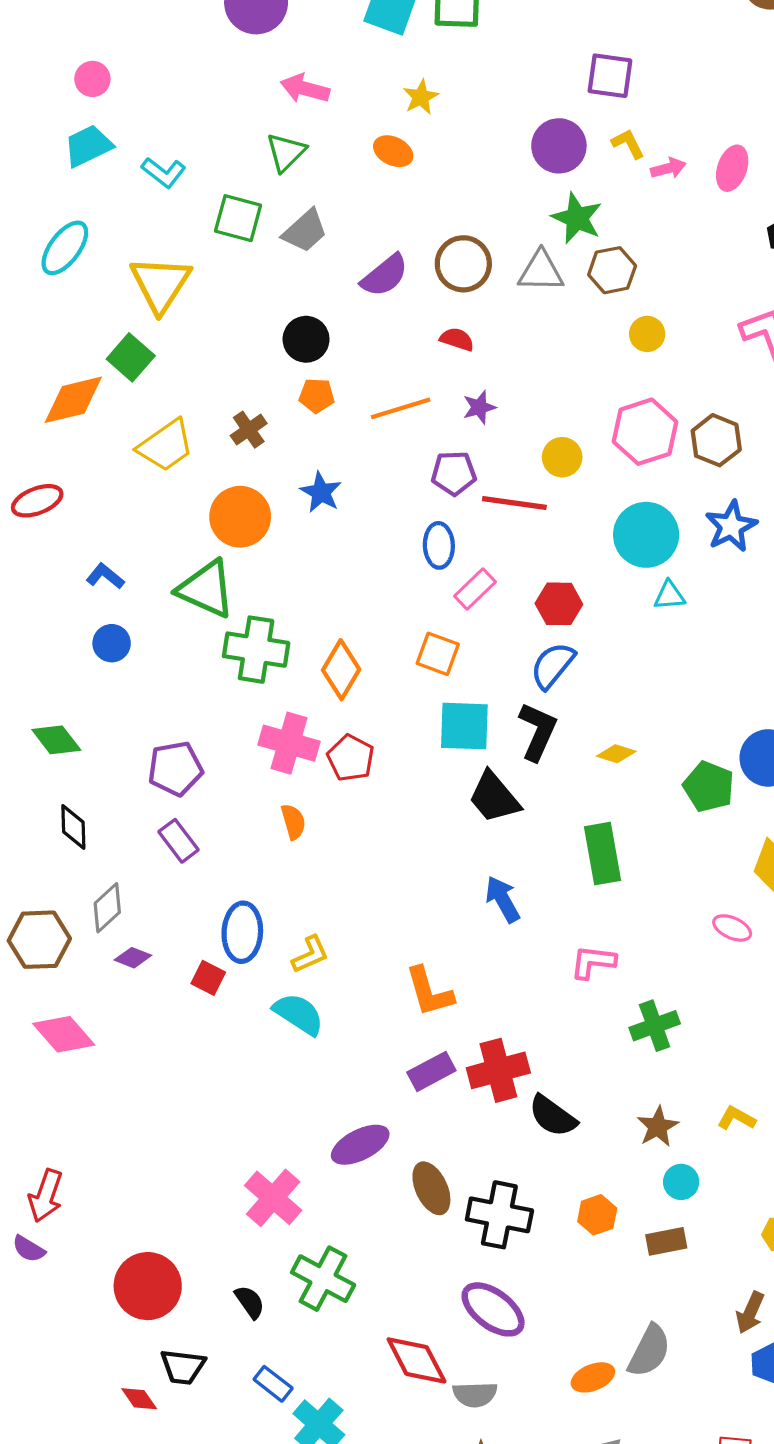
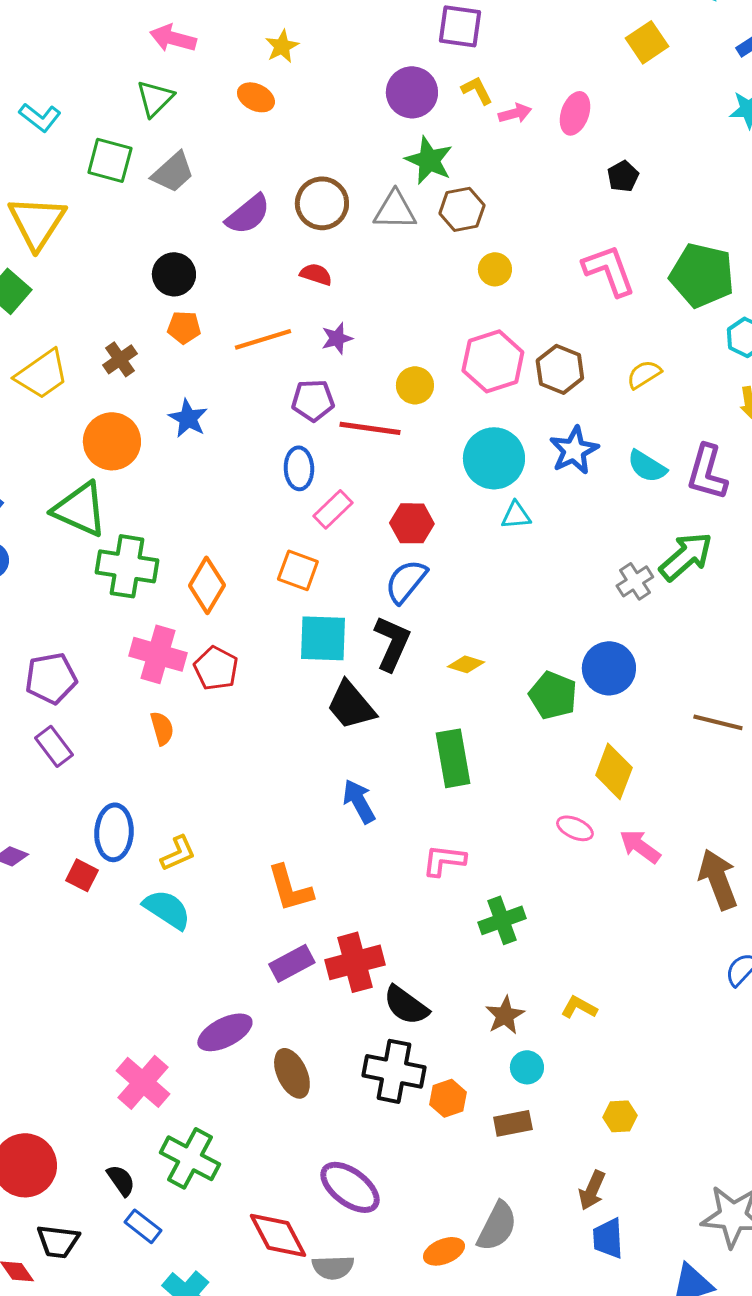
black cross: (499, 1215) -> (394, 1071), moved
blue rectangle: (273, 1384) -> (143, 1226), moved

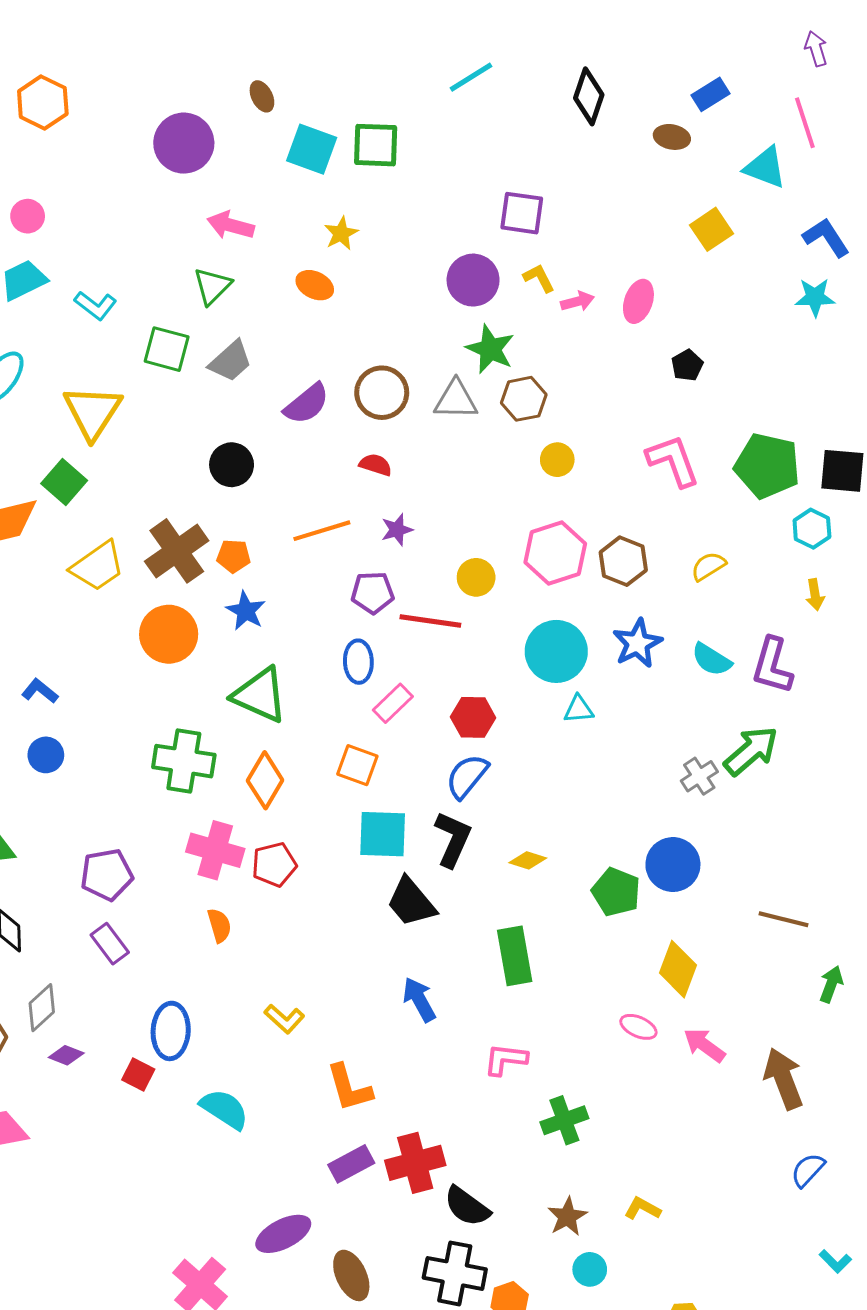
orange pentagon: (184, 327) -> (234, 556), moved
brown cross: (120, 359) -> (177, 551), size x1.8
green triangle: (80, 509) -> (260, 695), moved
red pentagon: (216, 668) -> (274, 865), turned 30
yellow L-shape: (178, 853) -> (284, 1019), moved, turned 66

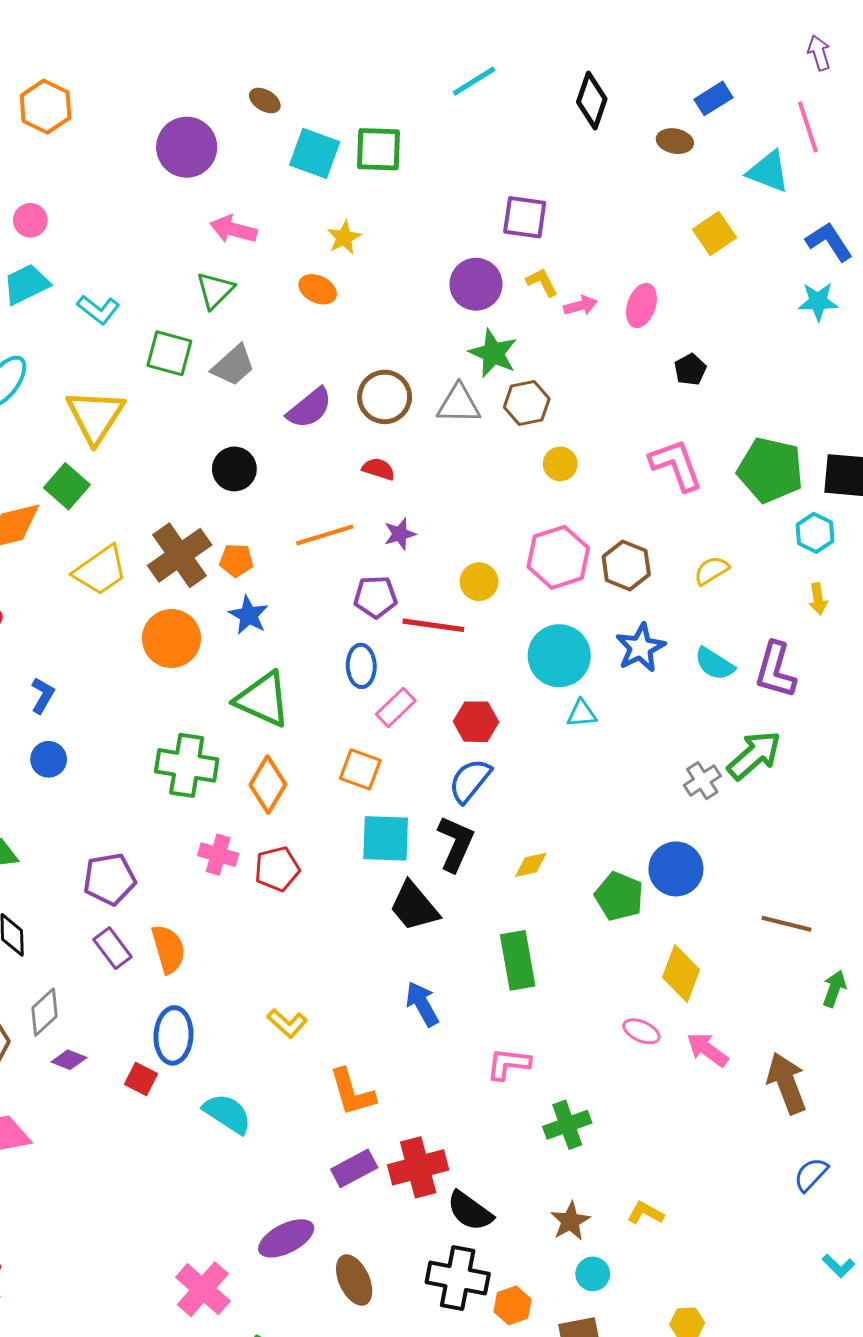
brown ellipse: (262, 96) -> (265, 100), turned -32
blue L-shape: (40, 691) -> (43, 695), turned 81
pink cross: (215, 850) -> (218, 855), size x0.7
yellow diamond: (528, 860) -> (531, 865), turned -30
orange semicircle: (219, 925) -> (168, 949), moved, size x1.4

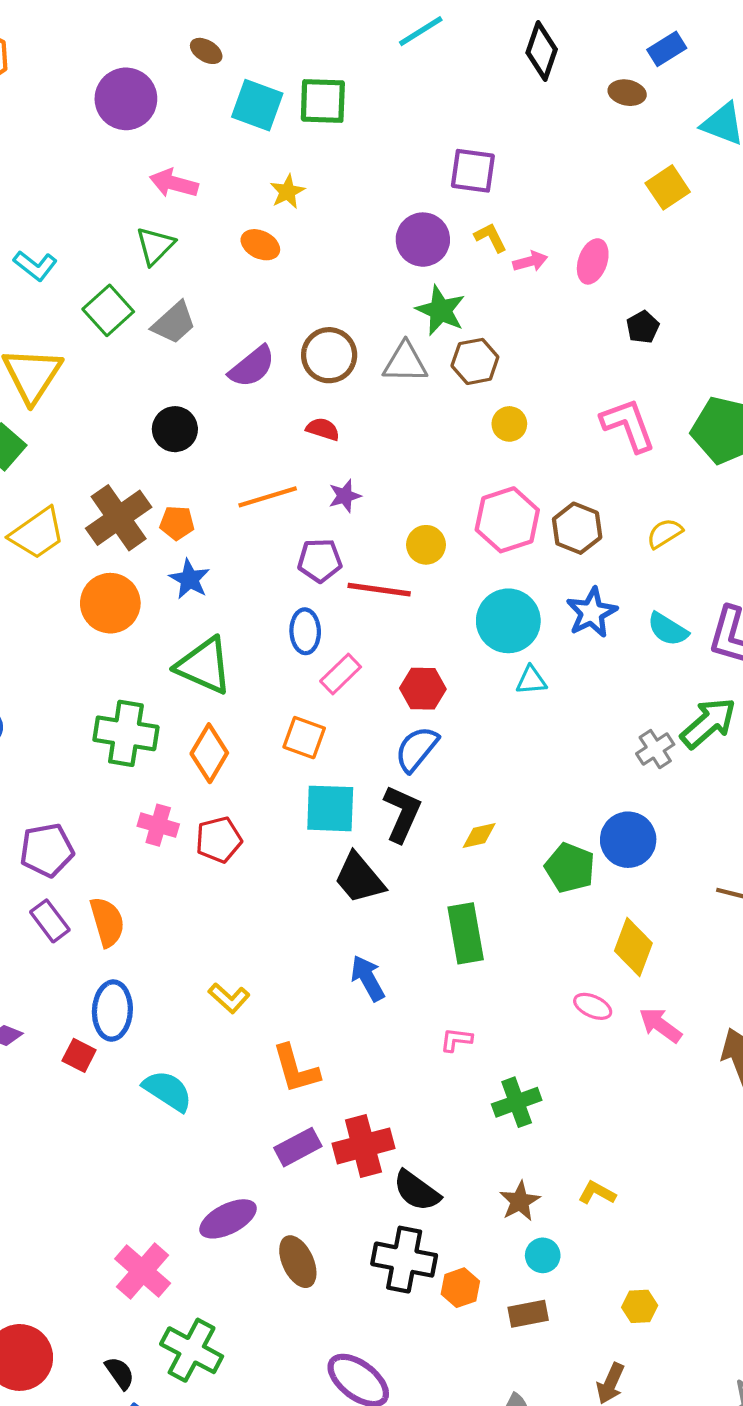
green square: (169, 353) -> (108, 310), turned 33
pink L-shape: (508, 1064) -> (456, 1040), size x0.7

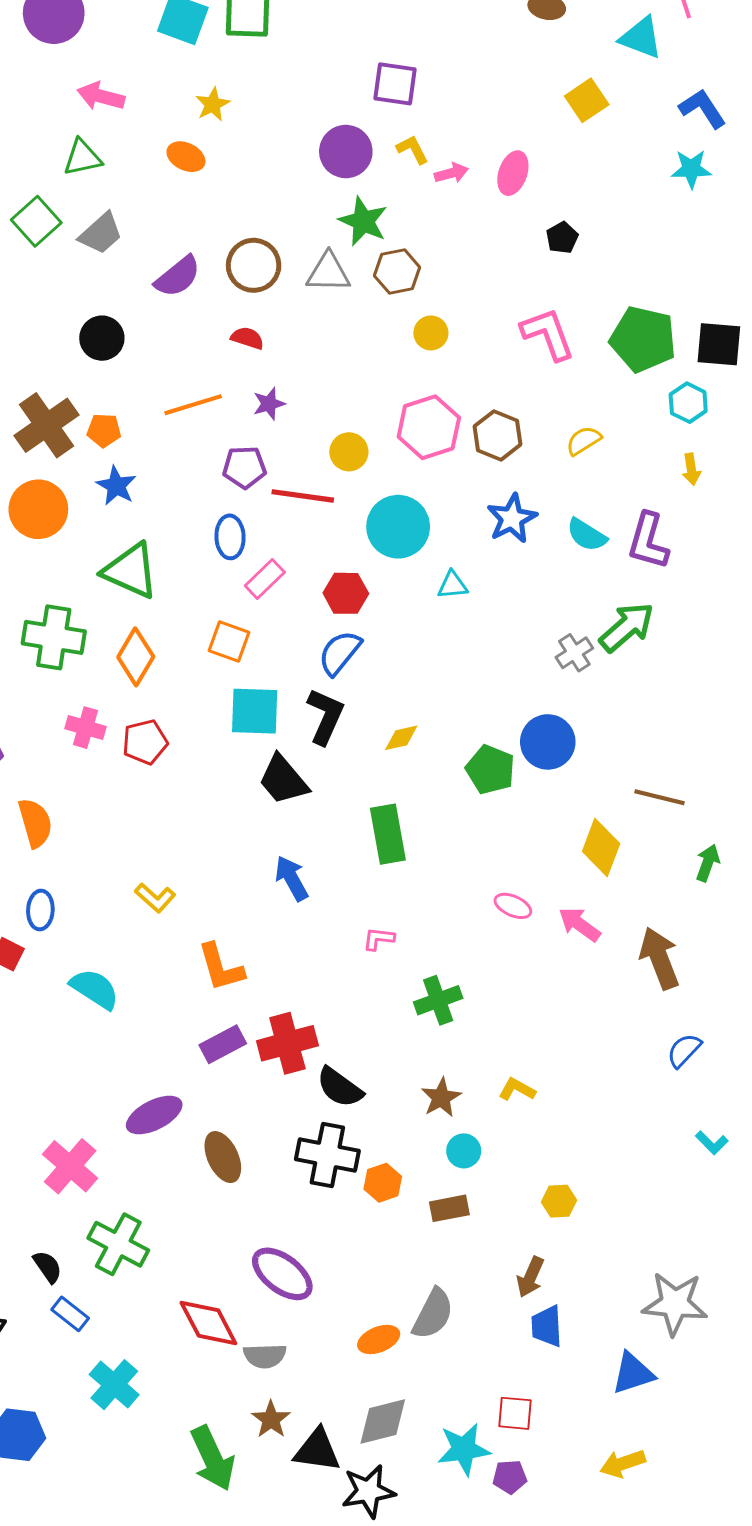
green triangle: (155, 246) -> (82, 158), turned 33
cyan circle: (508, 621) -> (398, 527), moved
yellow diamond: (633, 947) -> (601, 848), moved
blue ellipse: (112, 1011) -> (40, 910), size x0.7

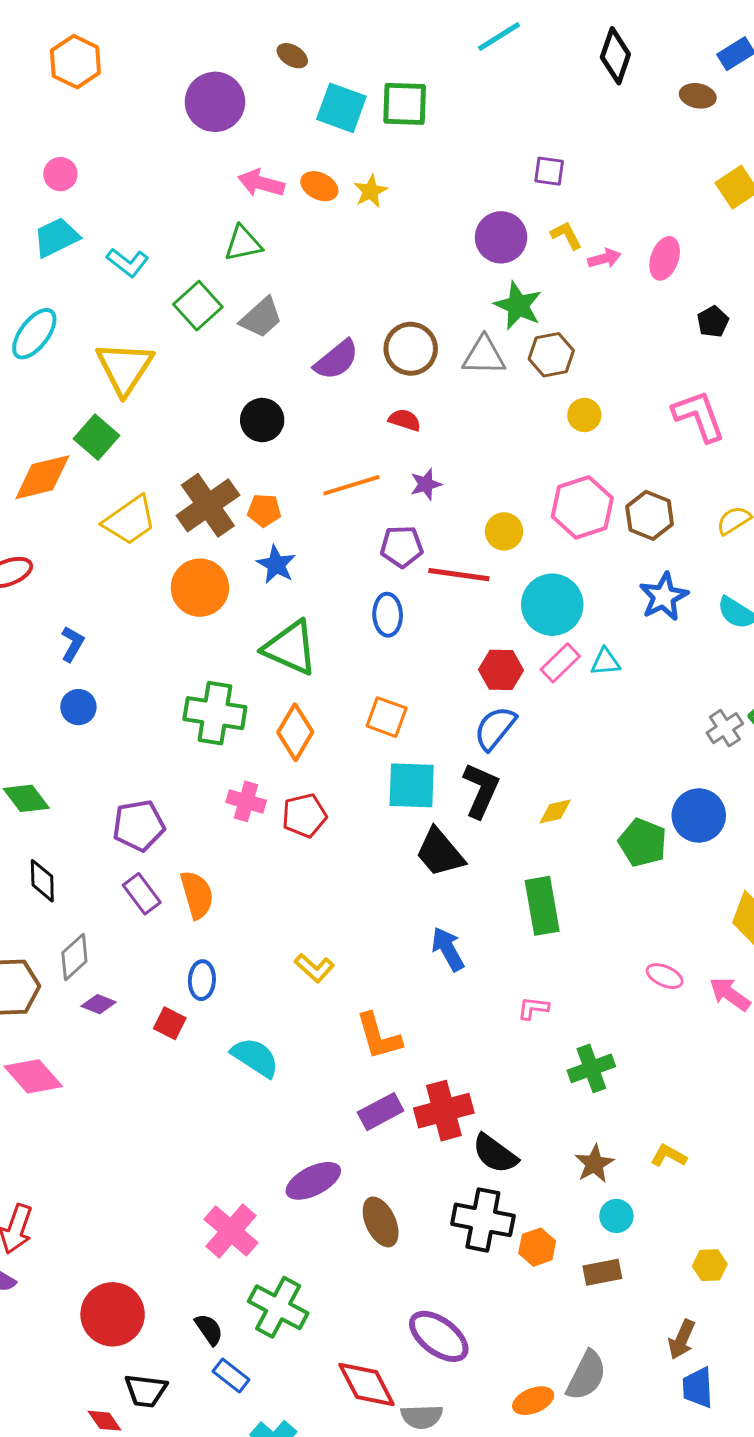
purple square: (395, 84) -> (549, 171), size x0.7
orange ellipse: (186, 157) -> (319, 186), moved
pink rectangle: (265, 579) -> (560, 663), moved

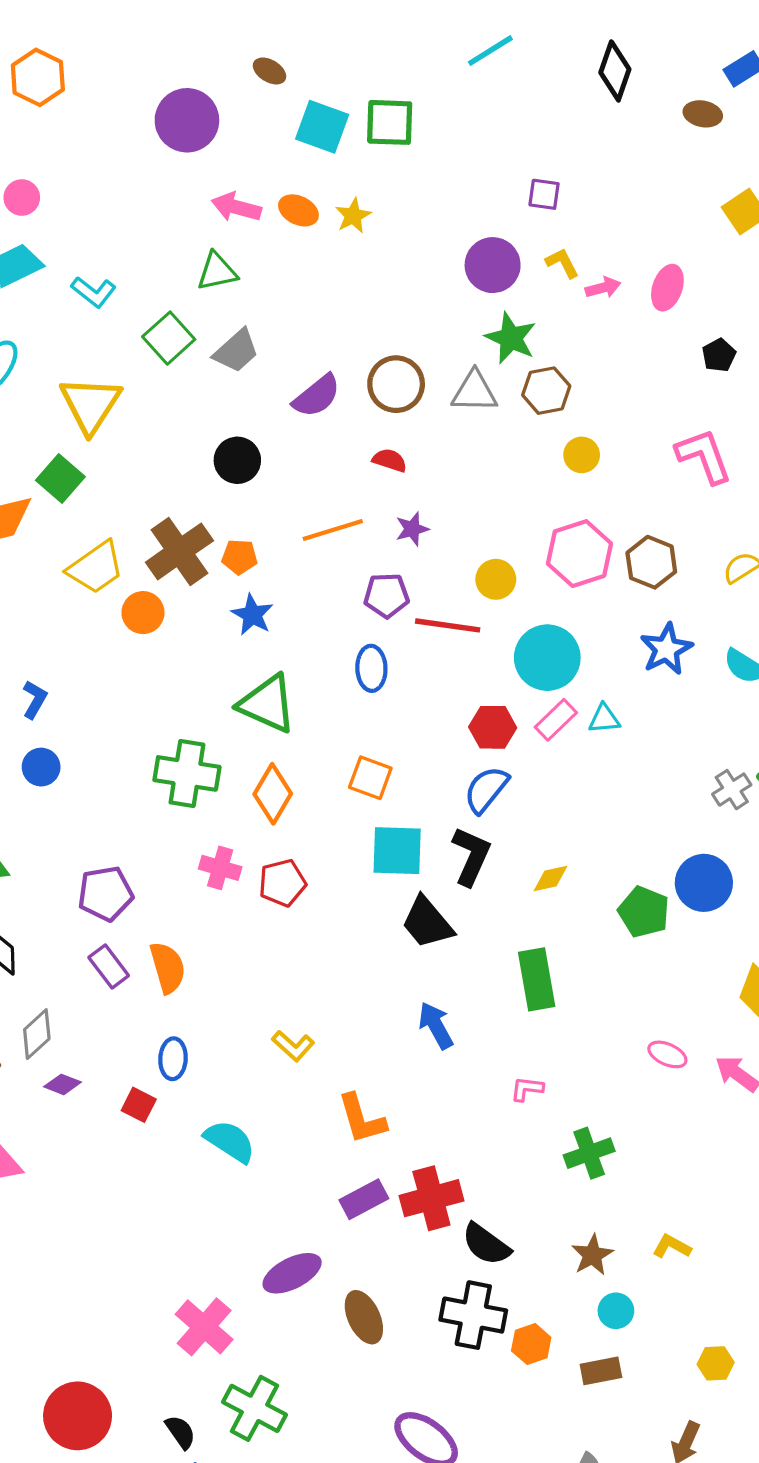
orange circle: (200, 588) -> (143, 613), moved, size x0.7

